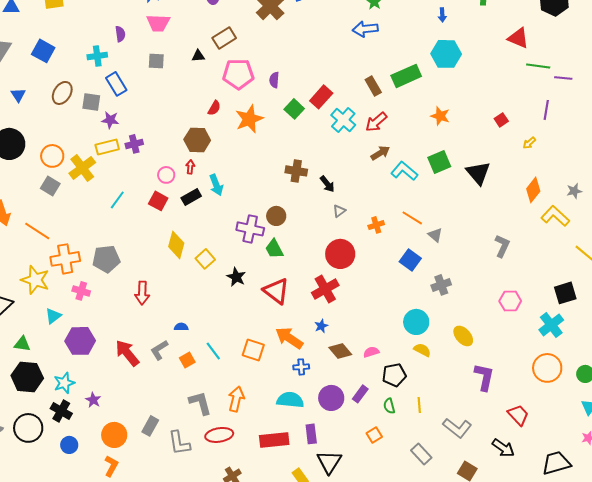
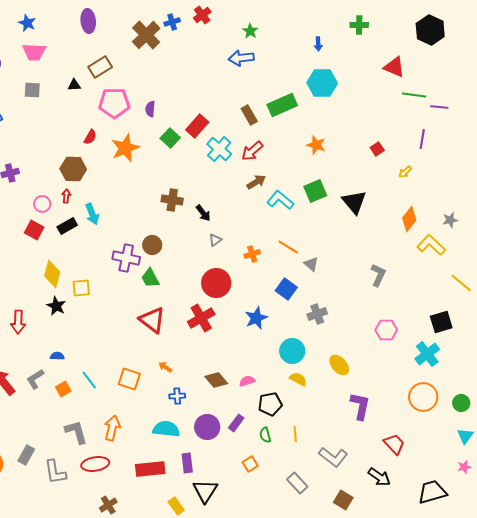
yellow square: (205, 259) -> (81, 288), turned 36
black star: (236, 277) -> (56, 306), moved
blue star: (321, 326) -> (256, 318), moved, size x1.6
orange arrow: (289, 338) -> (165, 367), size x0.5

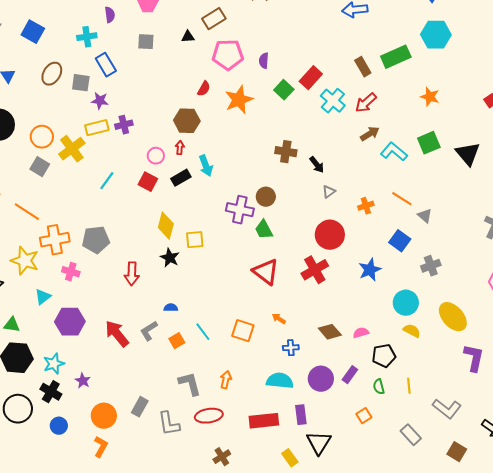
yellow ellipse: (339, 365) -> (453, 317), size x1.4
orange arrow: (112, 428) -> (226, 380), size x0.7

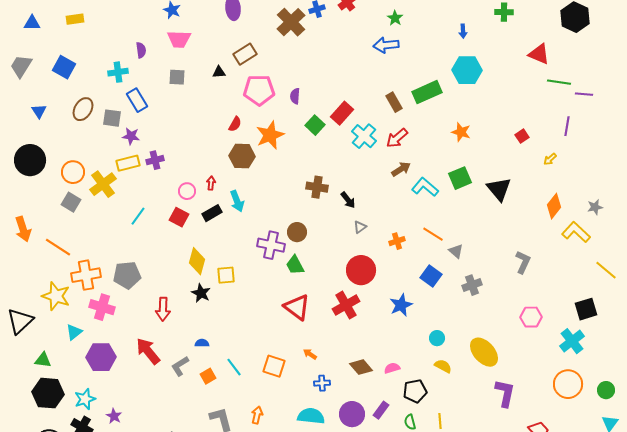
brown hexagon: (187, 121) -> (242, 156), moved
gray cross: (431, 266) -> (472, 285), moved
pink cross: (71, 272) -> (102, 307), size x1.4
cyan circle: (406, 303) -> (437, 338), size x0.6
red arrow: (117, 334) -> (148, 351), moved

